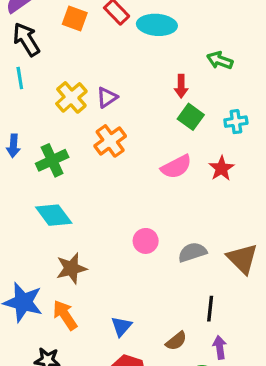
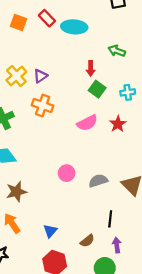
orange cross: (110, 141) -> (43, 105), turned -35

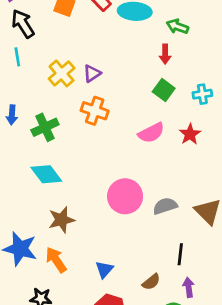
green arrow: (117, 51) -> (177, 27), moved
red arrow: (91, 68) -> (165, 54), moved
pink circle: (67, 173) -> (125, 196), size x1.6

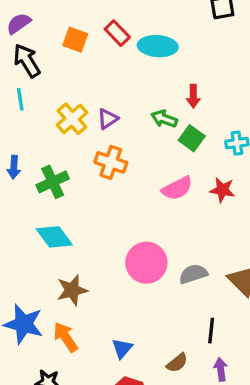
green arrow: (177, 27) -> (164, 119), moved
red star: (190, 134) -> (222, 190), turned -30

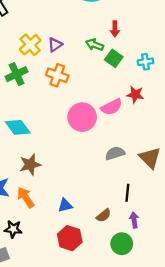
green cross: (53, 182) -> (17, 74), moved
pink semicircle: (177, 188) -> (112, 107), moved
pink circle: (146, 263) -> (82, 117), moved
blue triangle: (122, 348) -> (65, 205), turned 35

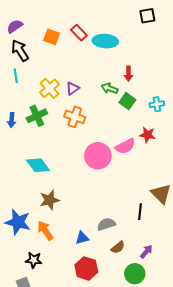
gray semicircle: (115, 153) -> (106, 224), moved
black line: (127, 193) -> (140, 212), moved
purple arrow: (134, 220) -> (146, 252), turned 48

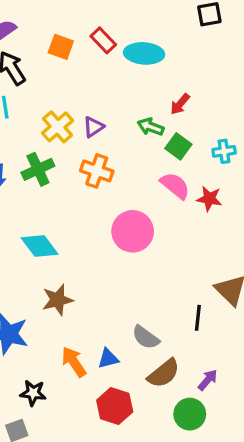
red arrow: (128, 74) -> (180, 104), turned 40
pink semicircle: (125, 146) -> (175, 186), moved, turned -114
gray semicircle: (106, 224) -> (146, 337), turned -126
orange arrow: (45, 231) -> (74, 362), moved
brown semicircle: (118, 247) -> (164, 373), size x1.5

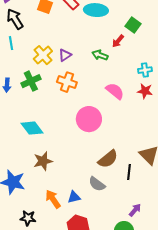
green square: (178, 146) -> (133, 25), moved
red star: (209, 199) -> (145, 91), moved
brown semicircle: (164, 373) -> (108, 159), moved

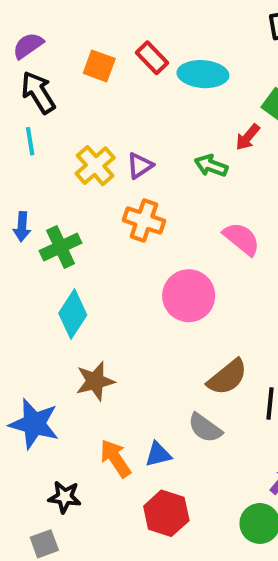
green cross: (31, 81) -> (61, 247), moved
cyan diamond: (32, 128) -> (73, 314), turned 70

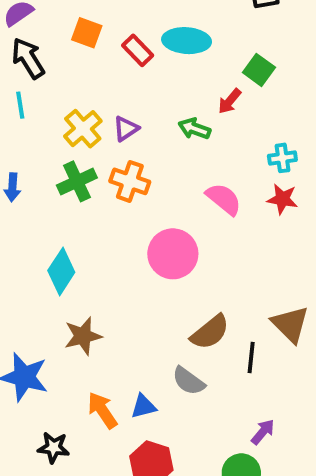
red rectangle: (152, 58) -> (138, 50), moved
green cross: (61, 247) -> (77, 181), moved

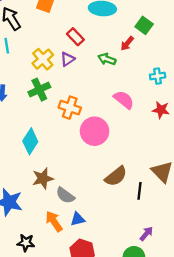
red rectangle: (138, 50) -> (75, 37), moved
orange cross: (130, 181) -> (70, 108), moved
red star: (282, 199) -> (161, 110), moved
gray semicircle: (189, 381) -> (65, 195), moved

